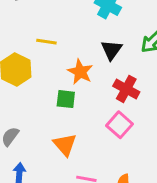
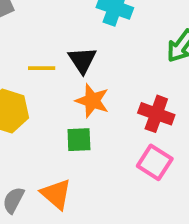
black triangle: (111, 50) -> (82, 60), moved
orange triangle: (65, 145) -> (56, 194), moved

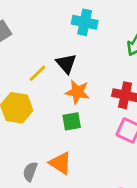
yellow line: (42, 68) -> (38, 73), turned -36

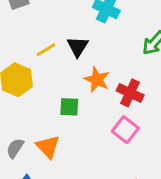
orange star: (77, 92) -> (97, 80), moved

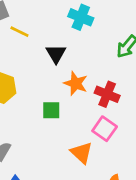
yellow line: (46, 50) -> (19, 32), moved, turned 60
orange triangle: (48, 147) -> (82, 153), moved

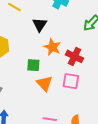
pink square: (105, 129) -> (71, 81), turned -30
orange triangle: (82, 153) -> (44, 83), moved

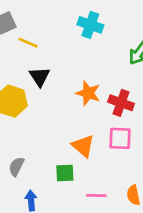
black triangle: (40, 25) -> (40, 77), moved
green square: (33, 65) -> (65, 173), moved

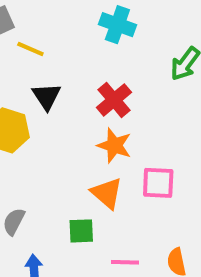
orange star: (88, 93) -> (114, 145), moved
red cross: (121, 103) -> (114, 100), moved, turned 30

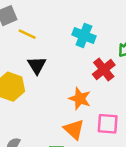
cyan cross: (117, 25) -> (84, 35), moved
red cross: (114, 100) -> (104, 70), moved

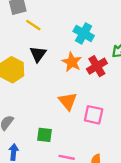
orange star: (80, 99) -> (72, 62), moved
orange triangle: (74, 129) -> (68, 101), moved

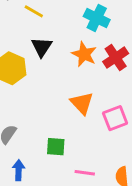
pink square: (94, 115) -> (115, 118), turned -30

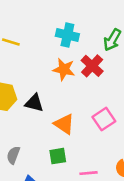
black triangle: (42, 47) -> (34, 103), moved, turned -36
orange triangle: (82, 103) -> (64, 124), moved

